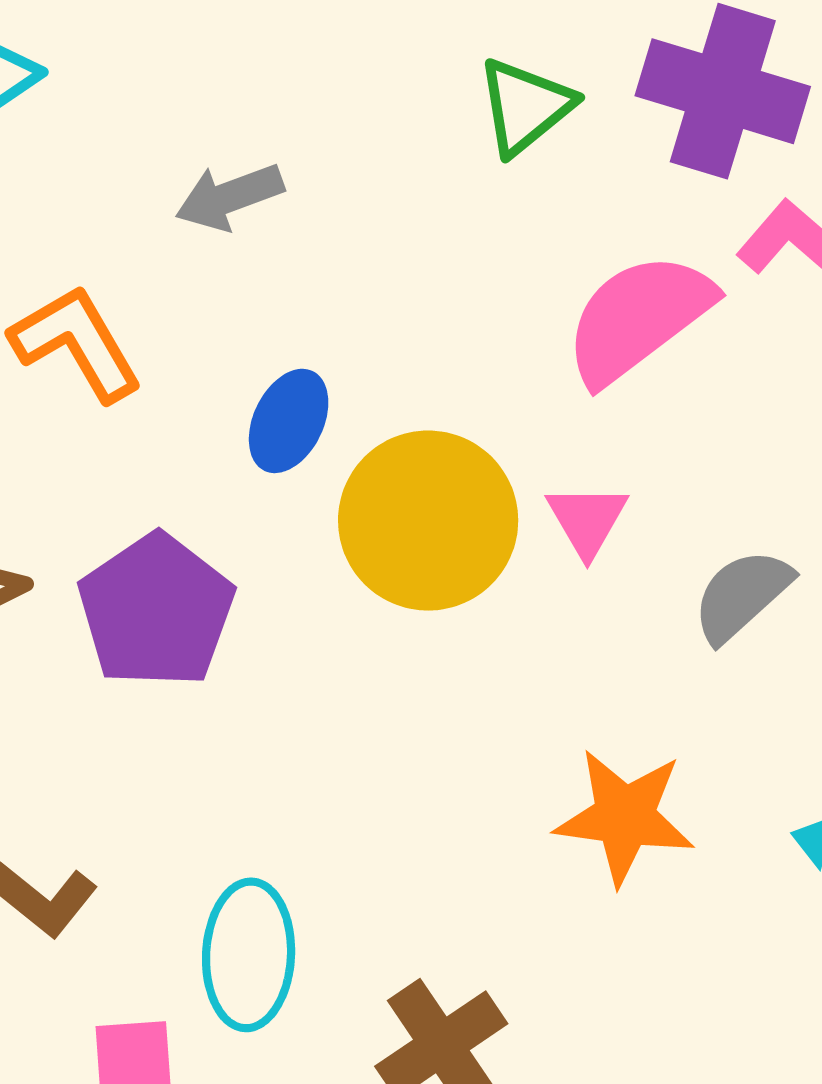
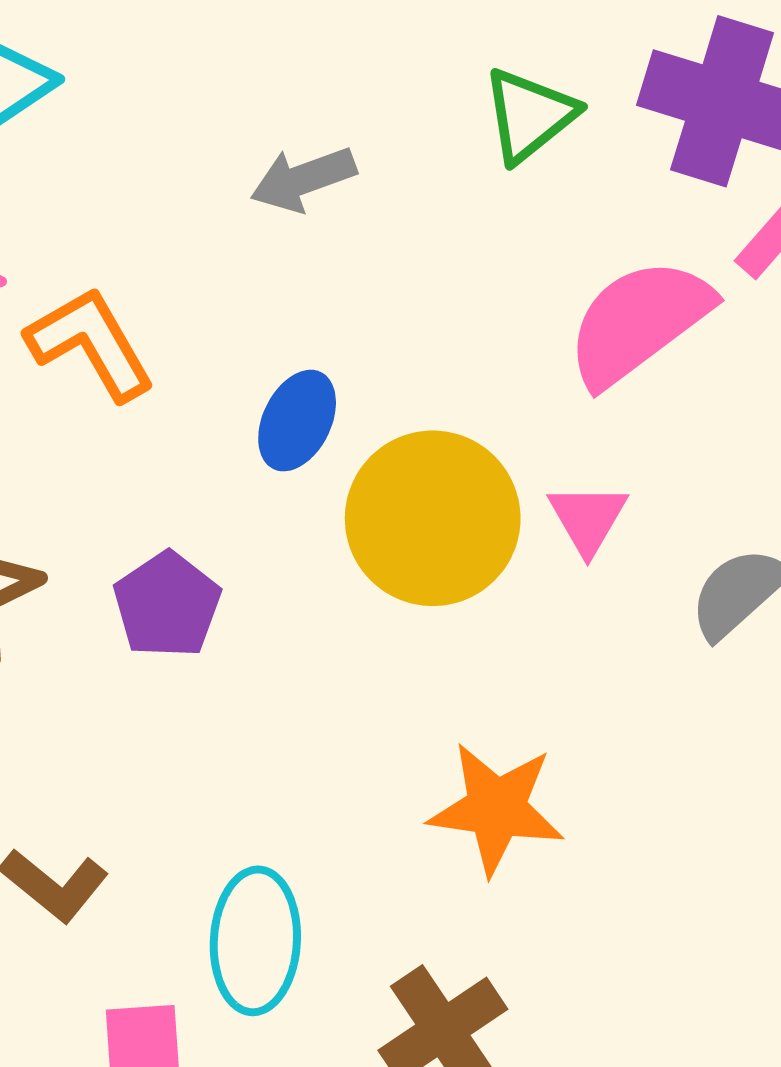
gray arrow: (230, 197) -> (303, 179), moved
purple pentagon: (156, 611) -> (167, 605), size x0.7
orange star: (625, 817) -> (496, 808), moved

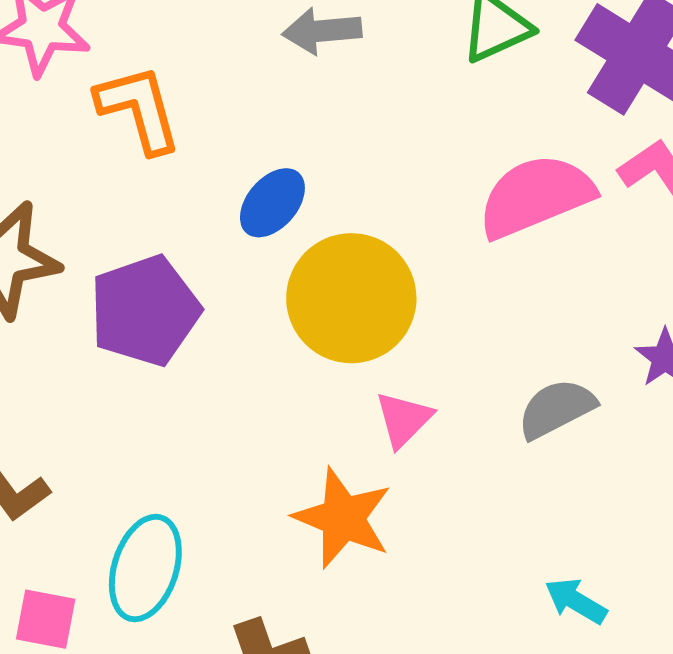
pink triangle: (588, 519) -> (404, 419), moved
purple pentagon: (167, 605) -> (145, 311), size x1.4

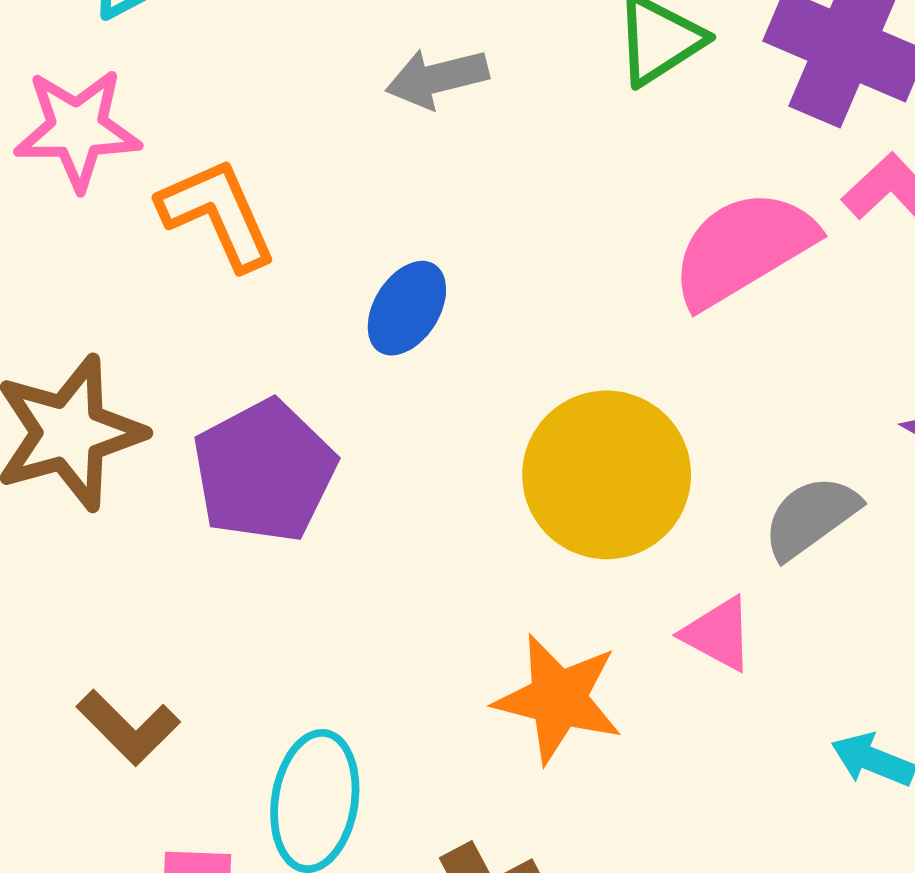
yellow circle: (351, 298) -> (607, 475), moved
pink triangle: (404, 419) -> (718, 634), moved, turned -38

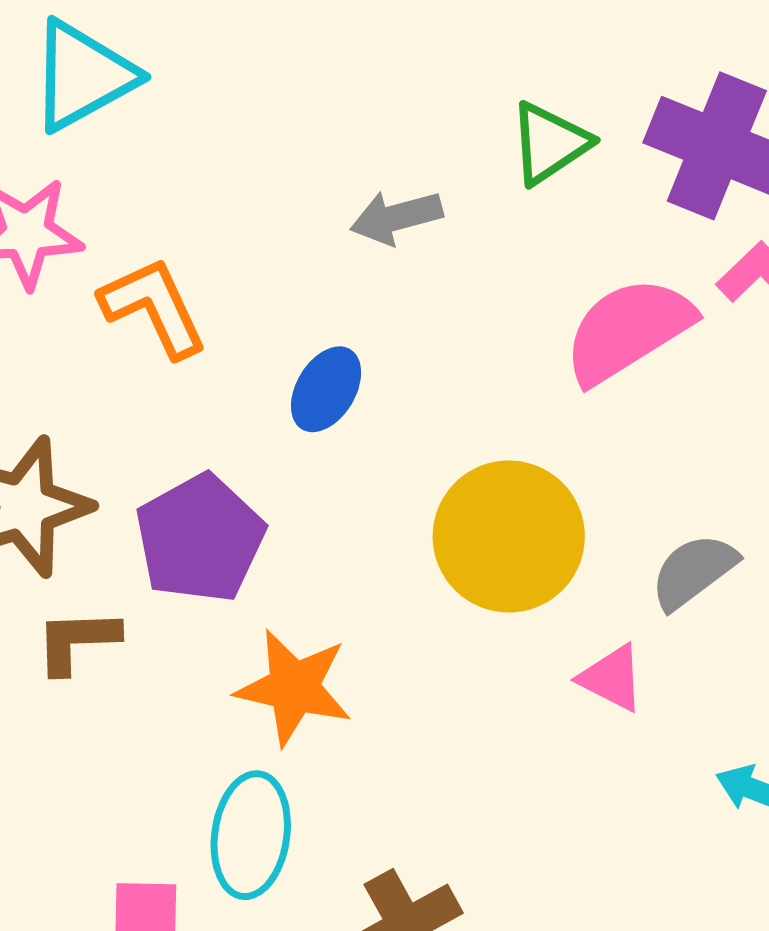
gray arrow: (437, 78) -> (396, 217), moved
orange star: (558, 699) -> (294, 687), moved
brown L-shape: (128, 727) -> (77, 641), moved, turned 134

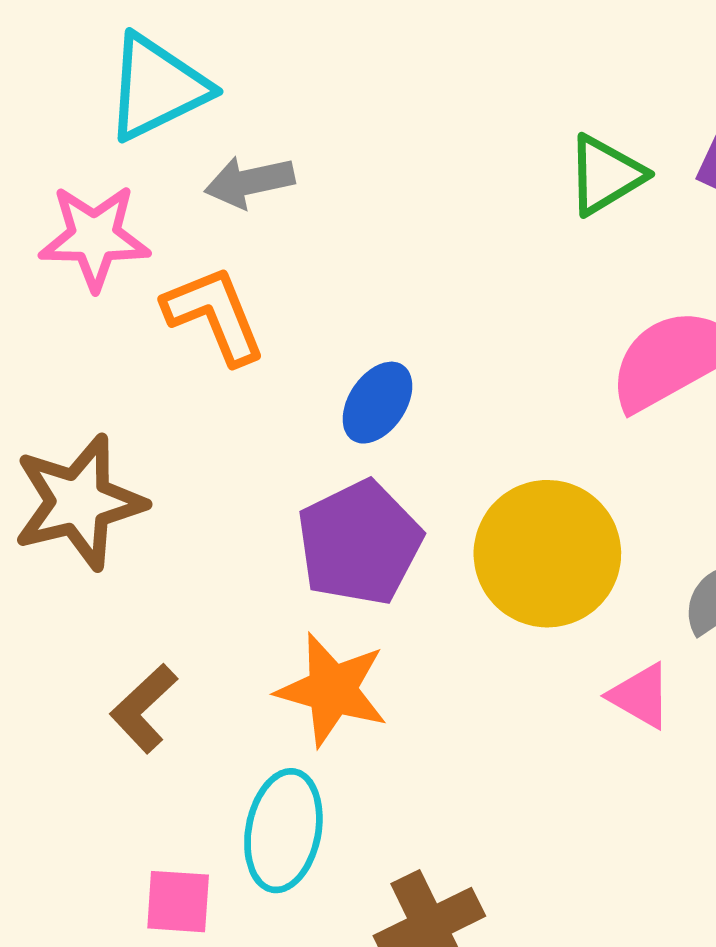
gray arrow: (396, 217) -> (249, 182), moved
purple pentagon: (200, 539) -> (359, 543), moved
brown L-shape: (77, 641) -> (144, 708), moved, turned -44

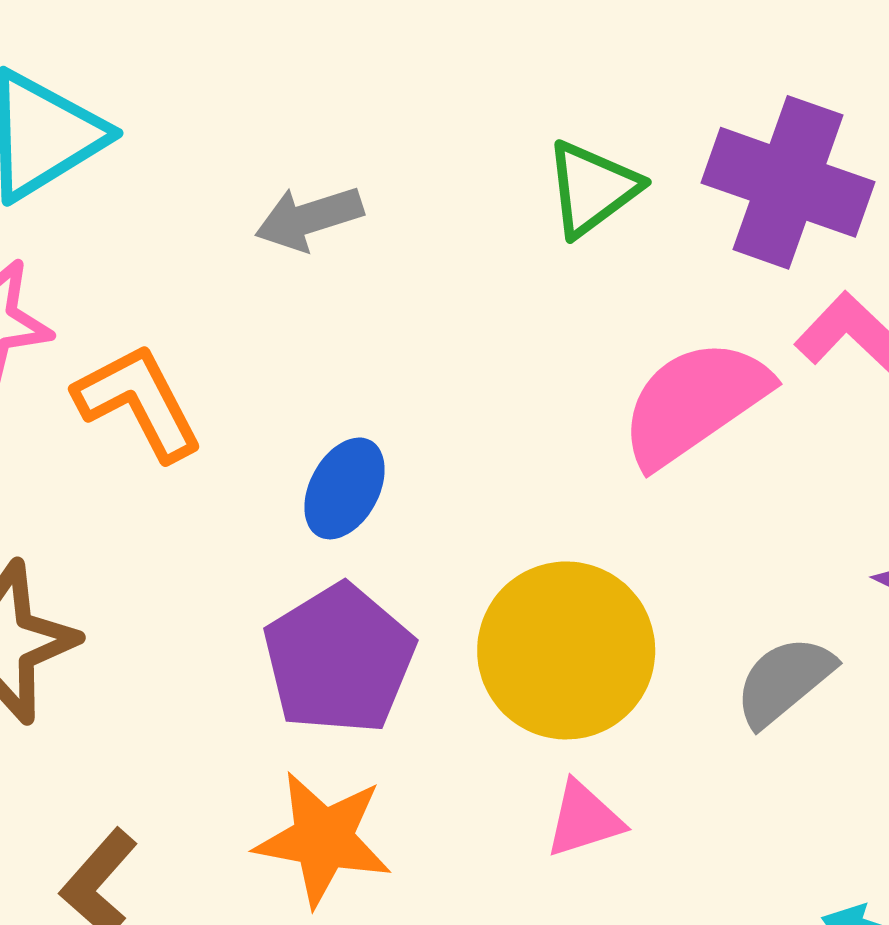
gray arrow: (249, 182) -> (309, 218), moved
pink triangle: (640, 696) -> (584, 819), moved, turned -42

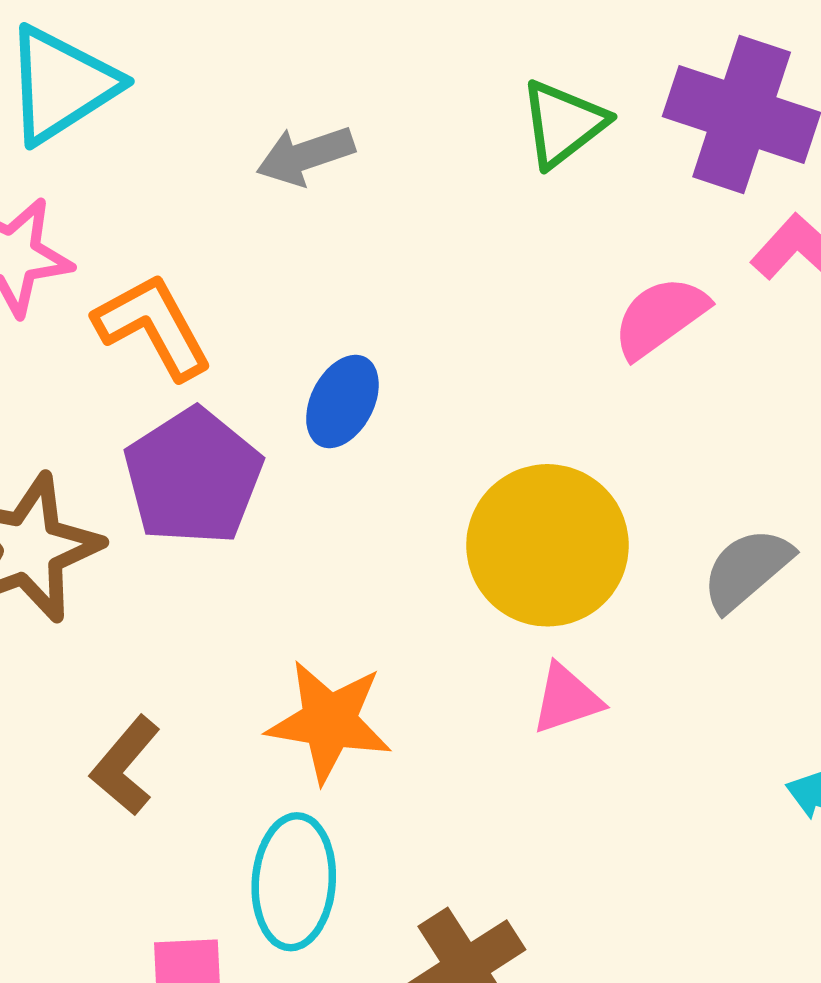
pink semicircle: (695, 403) -> (660, 317), size x0.7
purple pentagon: (339, 659) -> (193, 477), moved

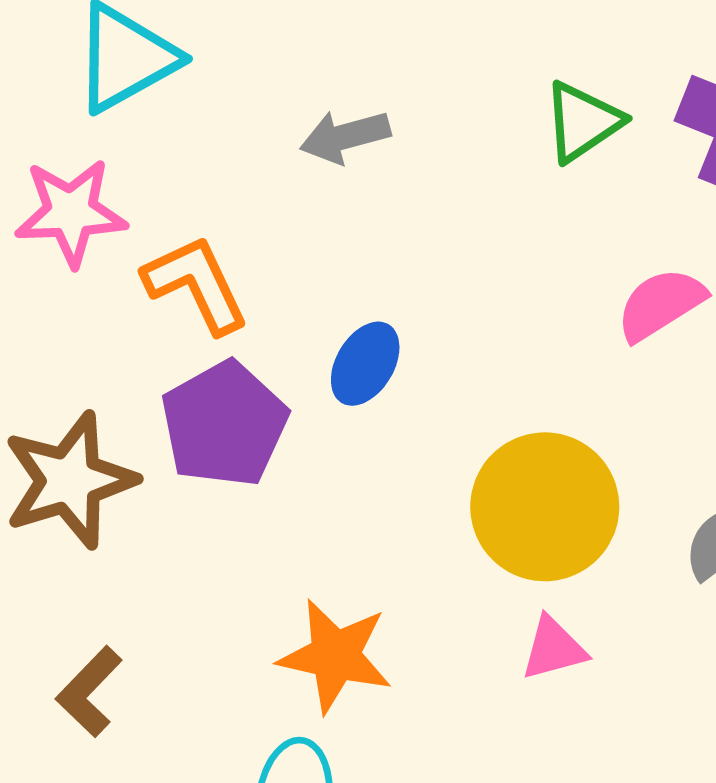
brown L-shape: (125, 766) -> (89, 692), moved

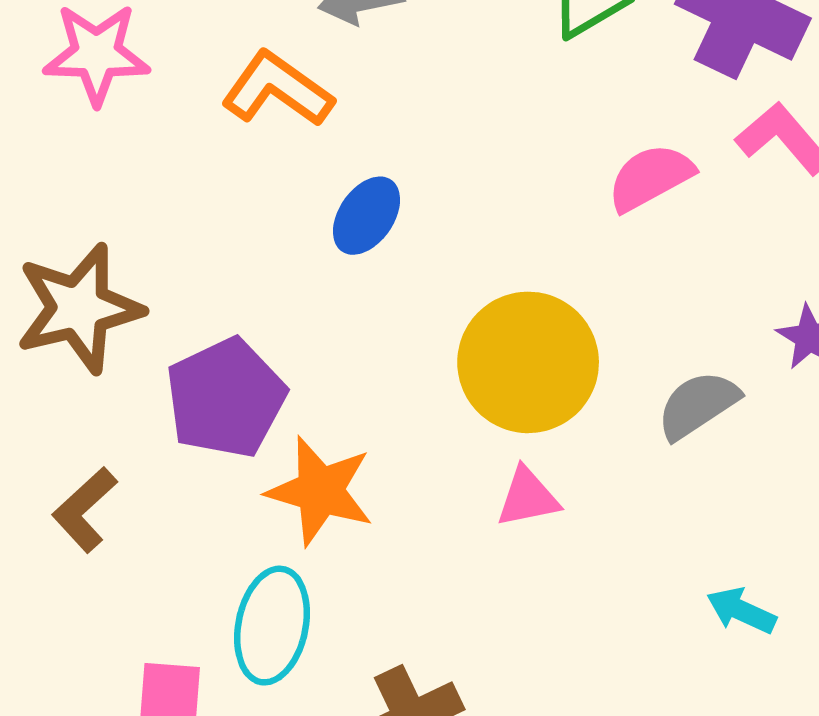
orange L-shape: (196, 284) -> (277, 89), moved, turned -33
purple pentagon: (224, 424) -> (226, 398), moved

